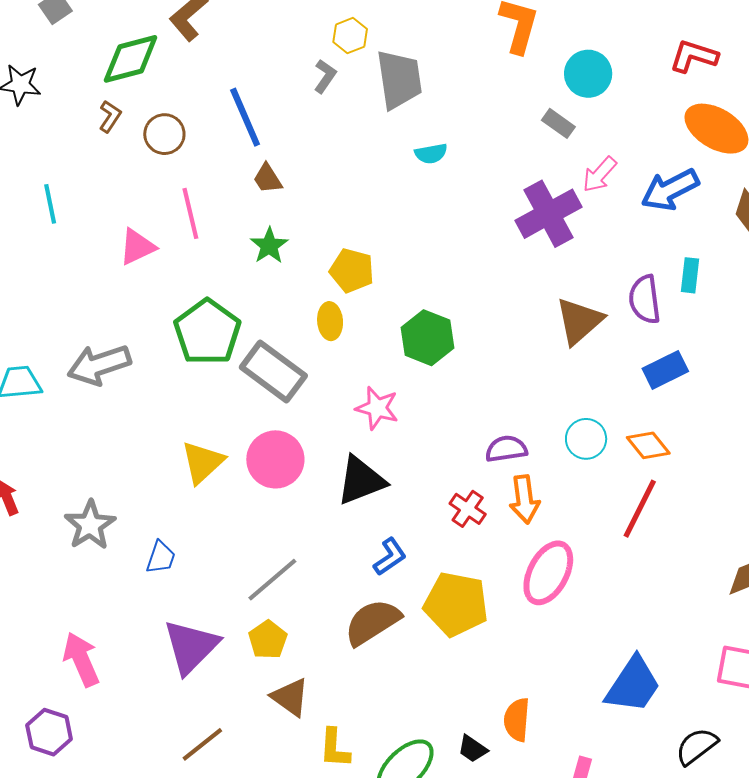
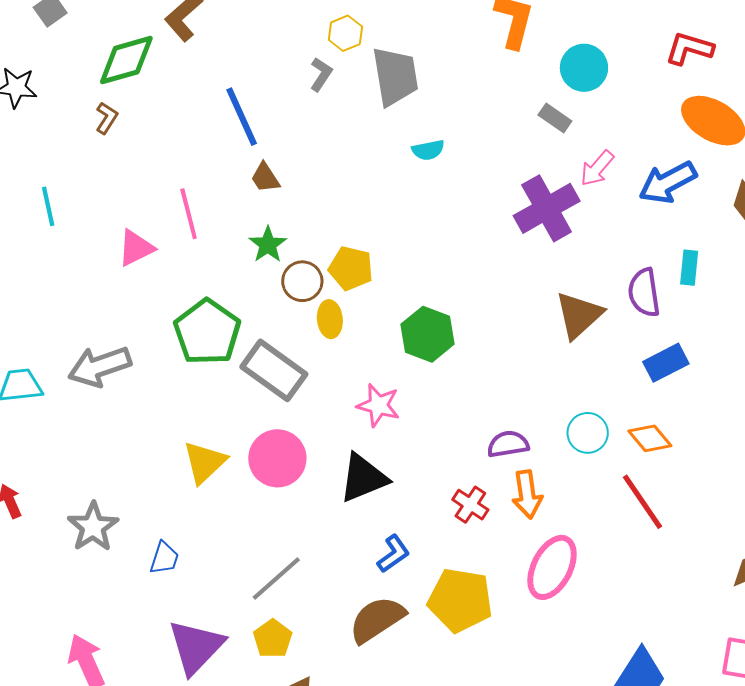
brown circle: (164, 134) -> (302, 281), moved
red line: (640, 509) -> (642, 502), turned -60

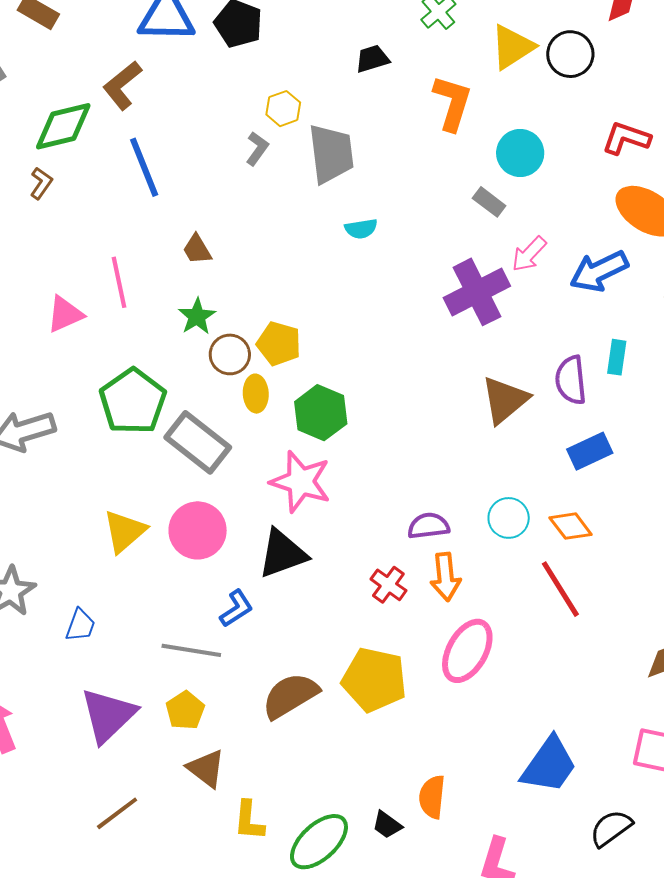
blue line: (242, 117) -> (144, 167), moved
green hexagon: (428, 334) -> (321, 413), moved
pink star: (378, 405) -> (301, 482), size x1.4
blue L-shape: (393, 554) -> (236, 609), moved
gray line: (276, 579) -> (191, 650), turned 48

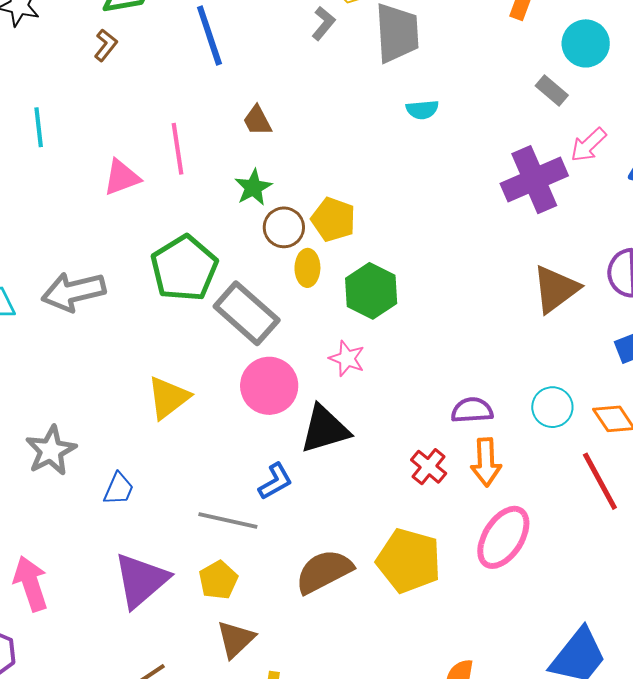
pink star: (301, 482) -> (347, 358), size x0.6
pink circle: (198, 530) -> (269, 386), moved
brown triangle: (206, 768) -> (236, 639), turned 36

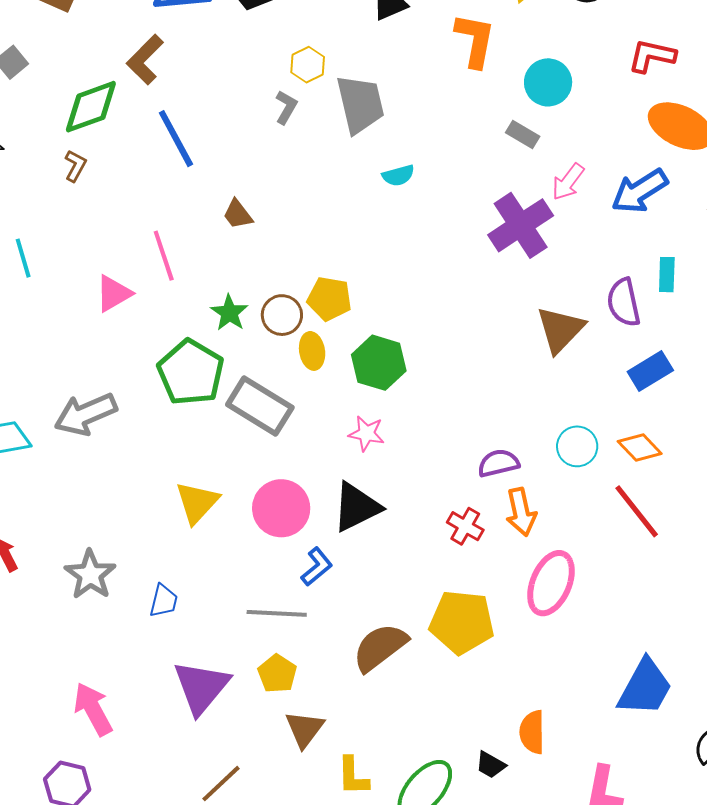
green star: (253, 187) -> (229, 313), moved
pink circle: (269, 386) -> (281, 508), moved

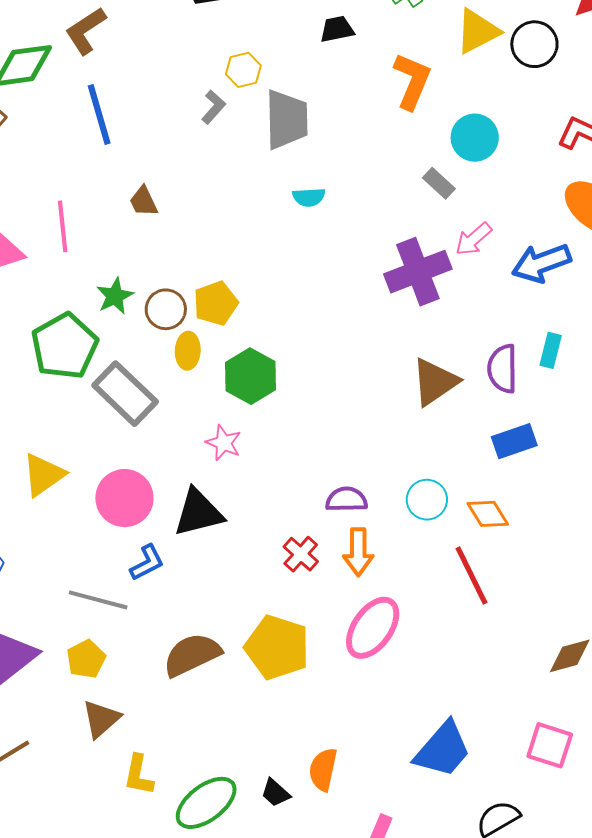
yellow pentagon: (329, 299) -> (216, 303), turned 30

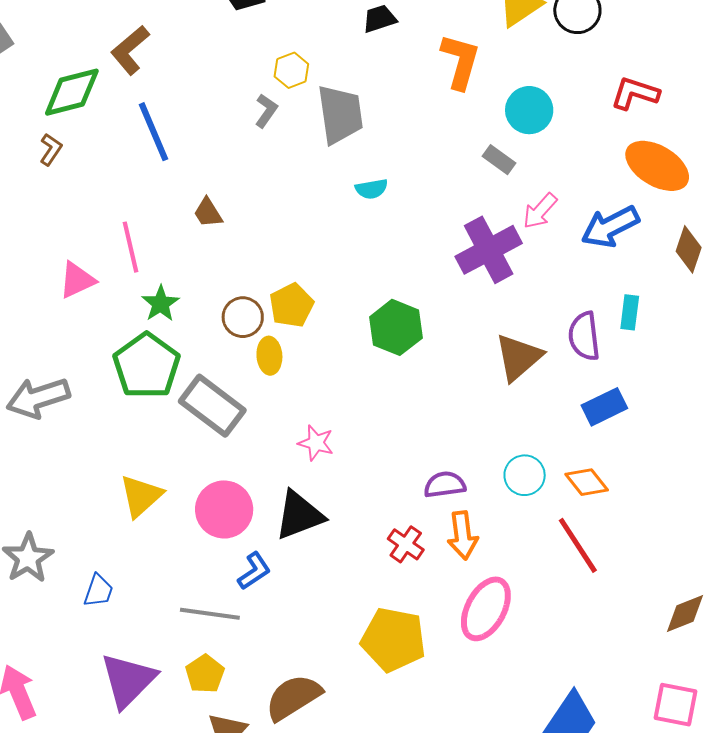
green star: (115, 296) -> (160, 304), moved
green hexagon: (250, 376) -> (396, 327), moved
brown semicircle: (192, 655) -> (293, 697), moved

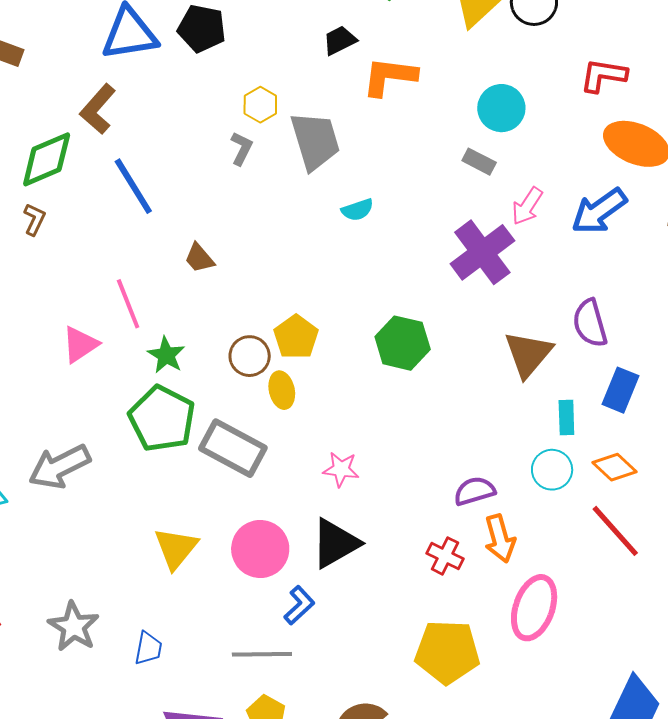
orange L-shape: (460, 61) -> (389, 76), moved, turned -90
cyan rectangle: (630, 312) -> (566, 418), moved
blue rectangle: (604, 407) -> (621, 390), turned -33

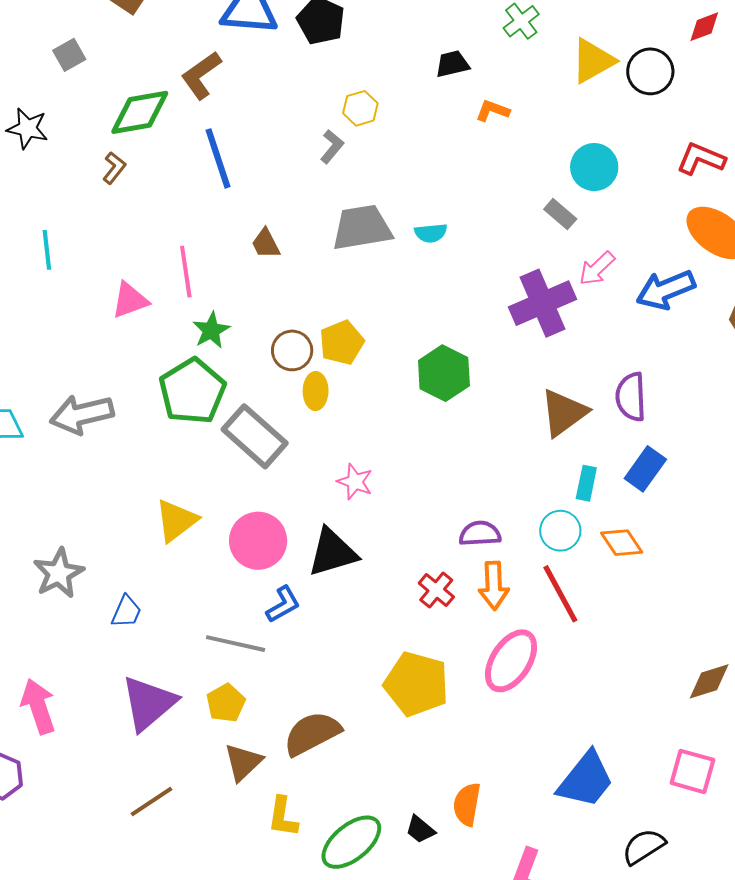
orange L-shape: (389, 76) -> (493, 111), size x0.6
gray trapezoid: (315, 141) -> (362, 228), moved, turned -96
red line: (615, 531) -> (560, 594), moved

